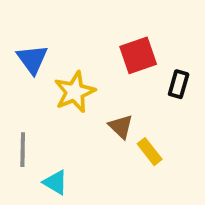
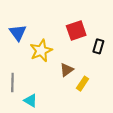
brown triangle: (121, 127) -> (67, 70), turned 40
yellow rectangle: (150, 152) -> (83, 84), turned 72

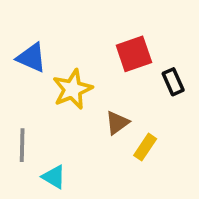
blue triangle: (18, 33) -> (31, 58), turned -30
black rectangle: (98, 46) -> (173, 82), turned -40

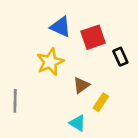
blue triangle: (31, 58) -> (61, 27), moved
cyan triangle: (54, 177) -> (77, 123), moved

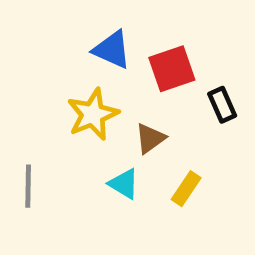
brown triangle: (81, 85) -> (150, 138), moved
cyan triangle: (77, 123) -> (124, 184), moved

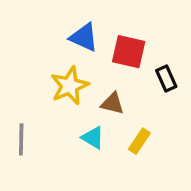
red square: (172, 69) -> (129, 52), turned 32
brown triangle: (150, 138) -> (113, 104), turned 50

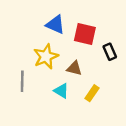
gray line: (21, 139) -> (22, 81), moved

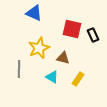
blue triangle: (55, 25) -> (34, 13), moved
black rectangle: (110, 52) -> (93, 35), moved

